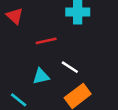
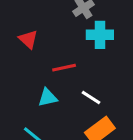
cyan triangle: (41, 76) -> (48, 98), moved

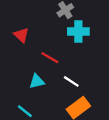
red line: (64, 68) -> (50, 58), turned 42

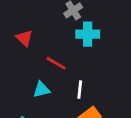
white line: (71, 81) -> (80, 90), turned 63

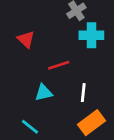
red line: (56, 63) -> (59, 65), turned -48

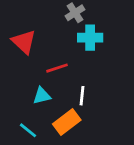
red triangle: (26, 39) -> (24, 42), size x1.4
orange rectangle: (91, 123) -> (67, 122), moved

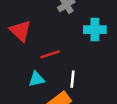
cyan cross: (90, 38) -> (95, 30), moved

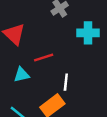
cyan triangle: (37, 79) -> (22, 75), moved

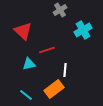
cyan cross: (88, 33) -> (83, 30), turned -30

